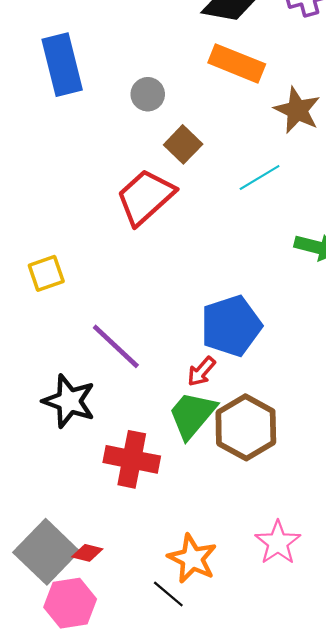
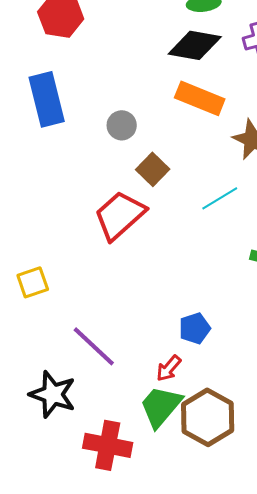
blue pentagon: (231, 326) -> (195, 328), size x0.6

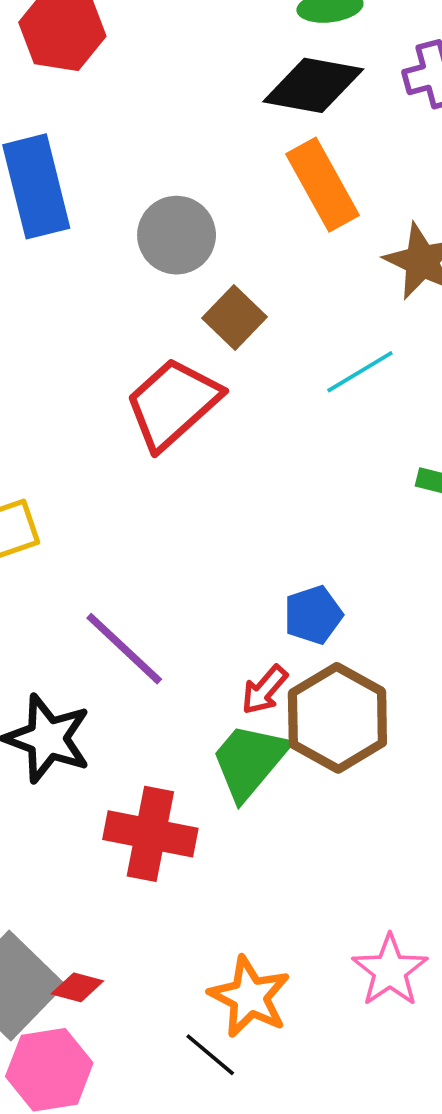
orange rectangle: (200, 98) -> (322, 185), turned 39
gray circle: (122, 125) -> (177, 235), size x1.4
brown hexagon: (208, 417) -> (337, 718), moved

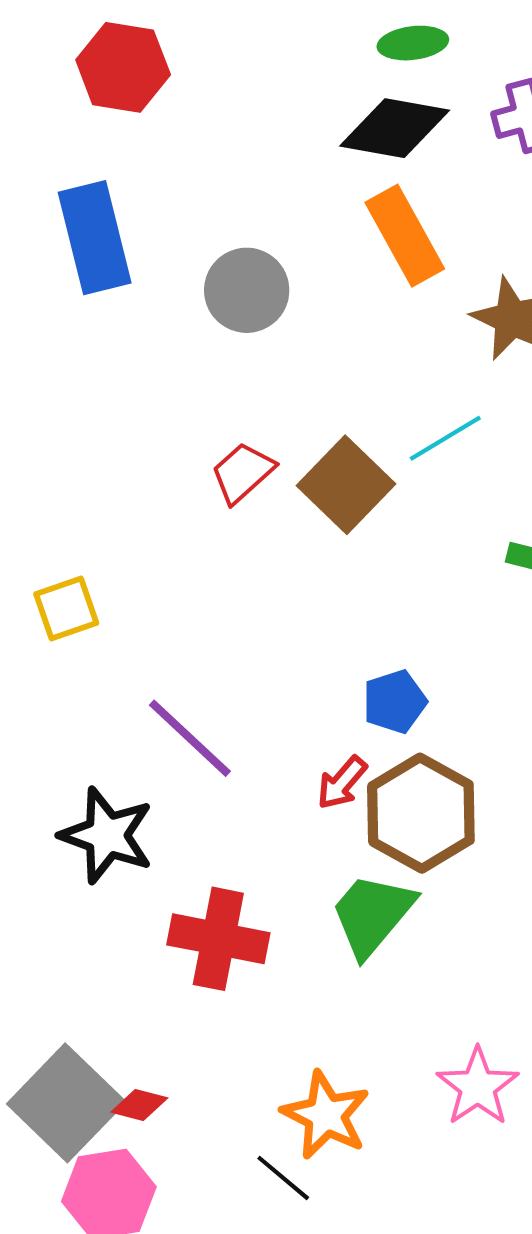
brown square: (235, 317) -> (346, 485), moved, size x1.4
red trapezoid: (173, 404) -> (243, 473), size x0.6
green trapezoid: (250, 761) -> (372, 914), moved

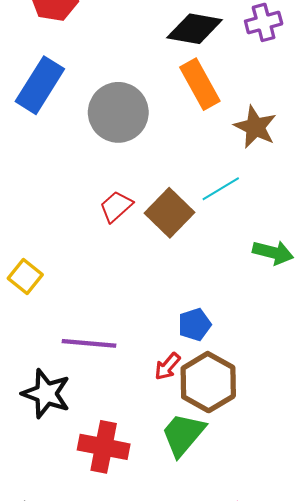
blue rectangle: (95, 238) -> (40, 85), turned 46
gray circle: (247, 290) -> (118, 112), size x1.4
yellow square: (66, 608) -> (25, 276), turned -32
purple line: (190, 738) -> (89, 343), turned -38

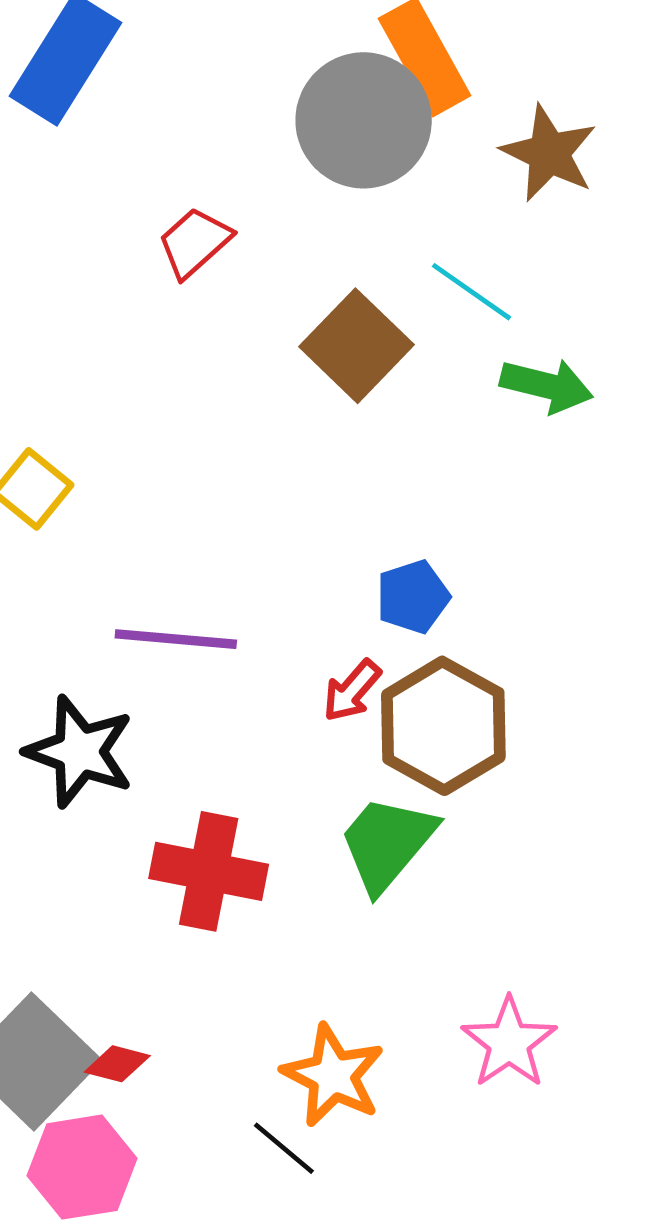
gray circle: (118, 112) -> (364, 120), moved
cyan line: (221, 189) -> (472, 292), turned 66
red trapezoid: (116, 206) -> (195, 242), moved
green arrow: (273, 252) -> (547, 386), moved

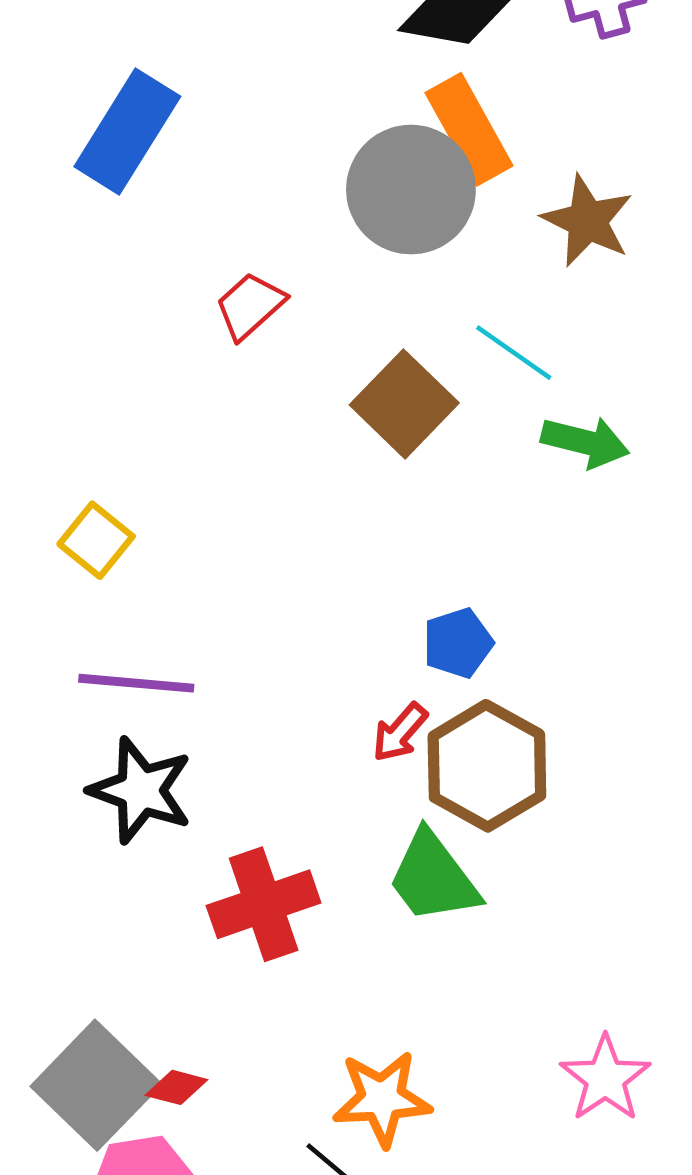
purple line: (176, 639) -> (136, 683), moved
green trapezoid: (387, 843) -> (433, 877), turned -77
red cross: (209, 871) -> (264, 904), turned -30
pink star: (509, 1043) -> (605, 1078), moved
orange star: (333, 1076) -> (382, 1099), turned -30

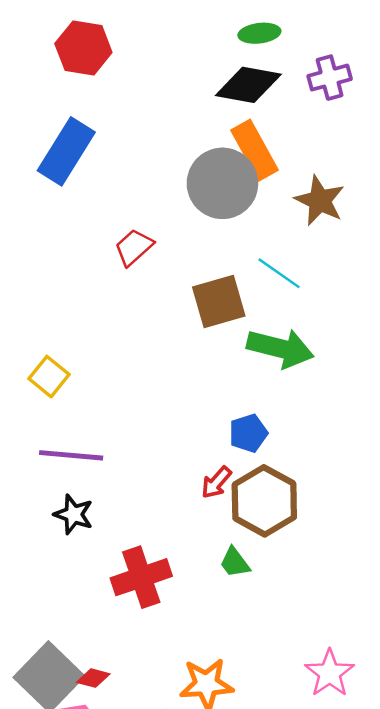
brown square: (404, 404) -> (219, 301), turned 30
green arrow: (585, 442) -> (280, 348), moved, size x1.4
black star: (141, 790) -> (74, 514), size x0.7
green trapezoid: (433, 877) -> (235, 562), size x0.6

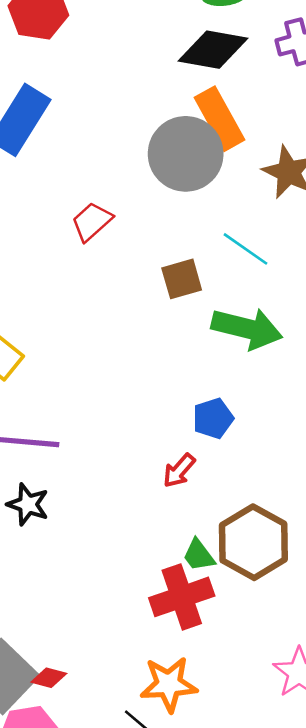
brown square: (219, 301) -> (182, 279), size x0.7
brown hexagon: (264, 501) -> (253, 542), moved
red cross: (141, 577) -> (182, 597), moved

